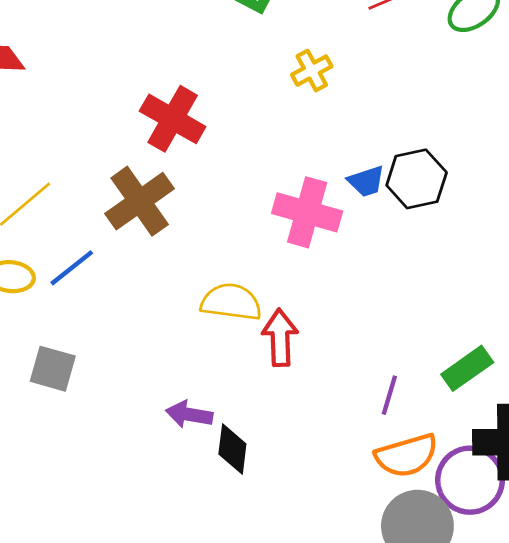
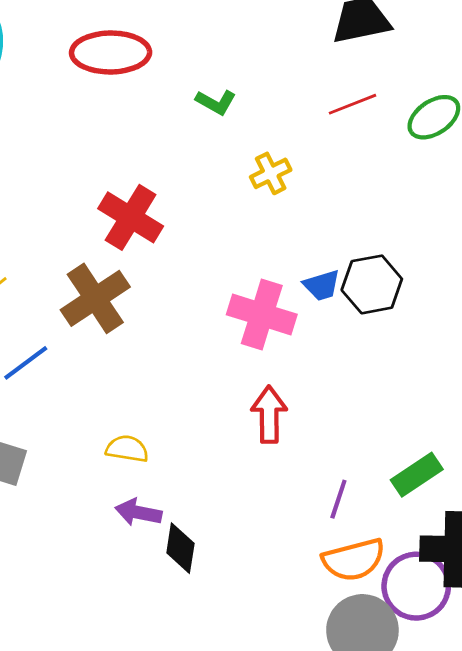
yellow semicircle: (231, 302) -> (127, 449), moved, size x0.7
red arrow: (280, 338) -> (269, 414), moved

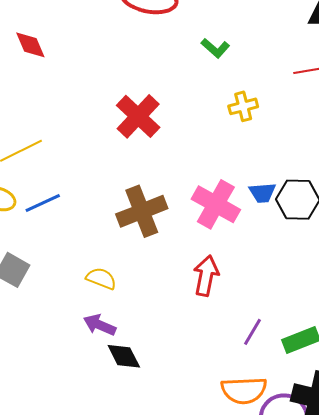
brown cross: (95, 298) -> (142, 211), moved
purple line: (338, 499) -> (253, 332), moved
black diamond: (180, 548) -> (124, 356), turned -48

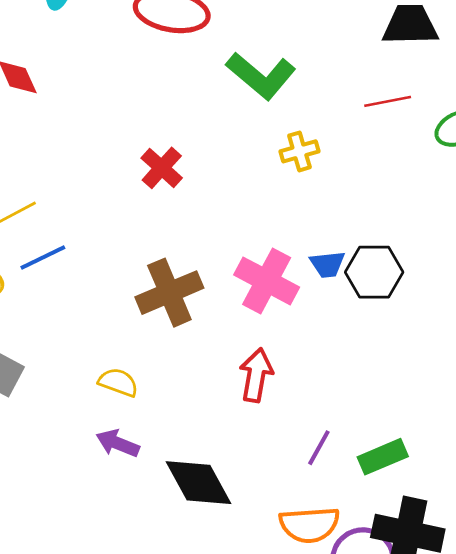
green L-shape: (215, 48) -> (261, 76), size x1.8
red cross: (138, 116) -> (162, 168), size x0.7
blue line: (43, 203) -> (43, 257), moved
black diamond: (124, 356) -> (198, 483), moved, size x1.5

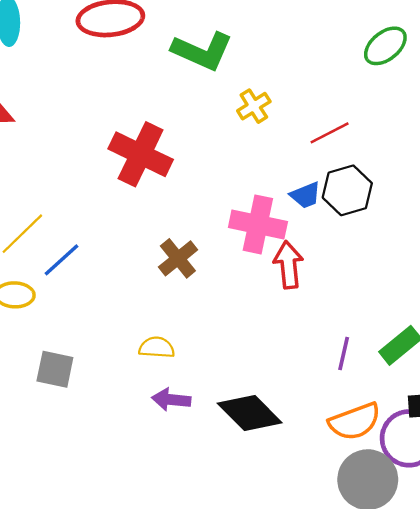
red line: (388, 101) -> (330, 133), moved
red cross: (162, 168) -> (141, 154), size x1.6
brown cross: (169, 293) -> (178, 258), size x0.7
red arrow: (256, 375) -> (288, 265), moved

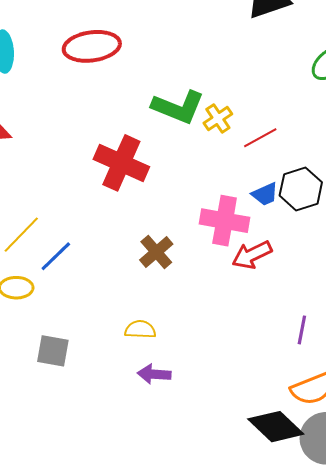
green L-shape: (202, 51) -> (178, 107), moved
red line: (330, 133) -> (260, 138), moved
red arrow: (288, 265) -> (252, 255), turned -108
black diamond: (250, 413) -> (276, 427), moved

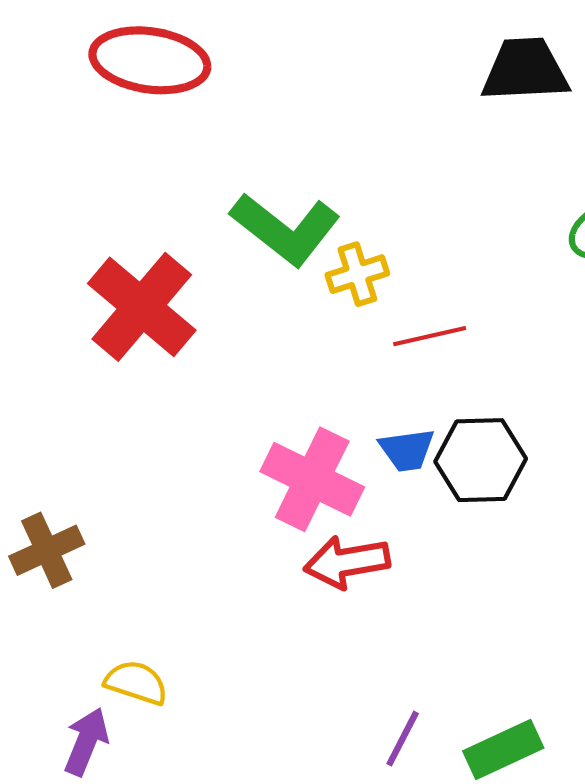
brown cross: (156, 252) -> (47, 550), moved
yellow semicircle: (140, 329) -> (136, 683), moved
purple arrow: (154, 374) -> (86, 742), turned 92

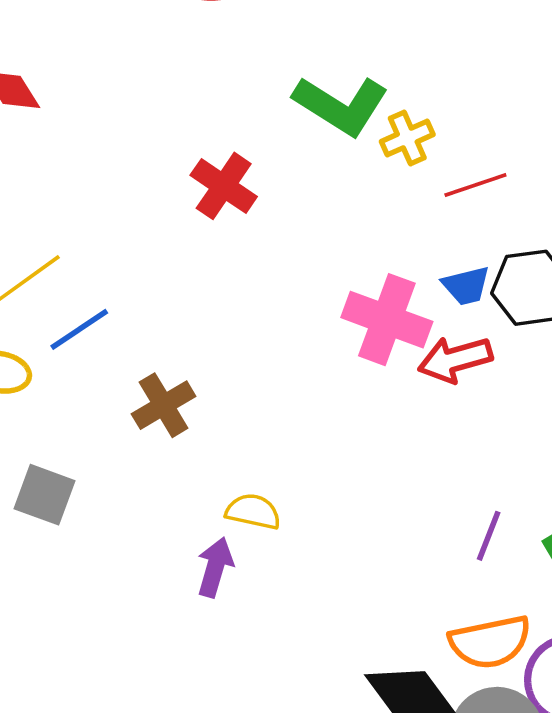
red cross: (142, 307) -> (224, 186), size x0.7
red arrow: (347, 562) -> (455, 359), moved

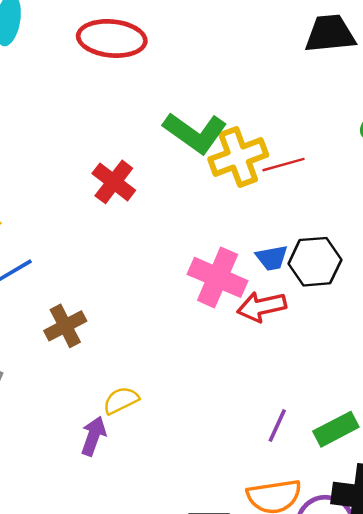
yellow cross: (407, 138) -> (238, 157), size x1.6
red line: (475, 185) -> (283, 165), moved
yellow semicircle: (253, 512) -> (121, 400), turned -42

